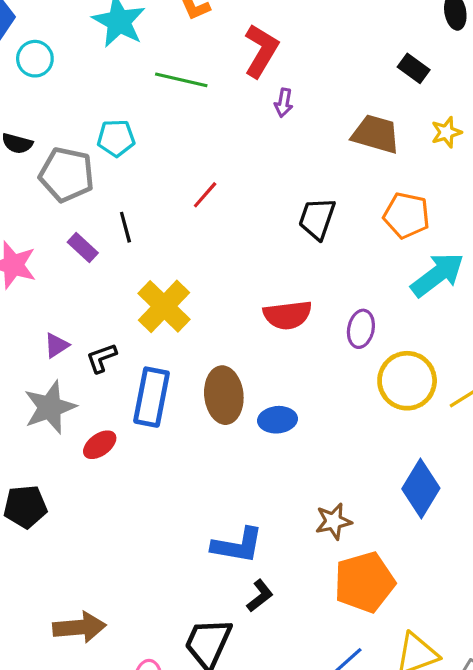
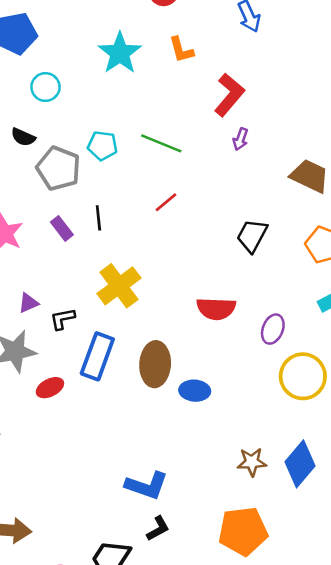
cyan circle: (35, 59) -> (45, 87), moved
green line: (181, 80) -> (161, 143), moved
brown star: (333, 521) -> (252, 462), moved

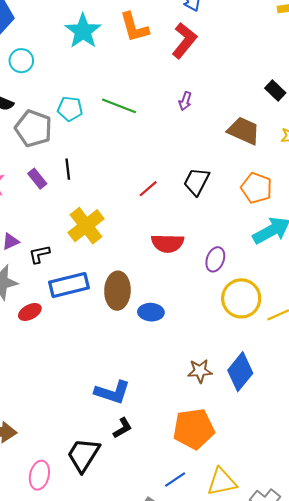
orange L-shape: (181, 50) -> (134, 27), size x1.4
red L-shape: (229, 95) -> (184, 40), moved
red line: (166, 202) -> (148, 189), moved
blue rectangle: (97, 356) -> (69, 285), turned 57

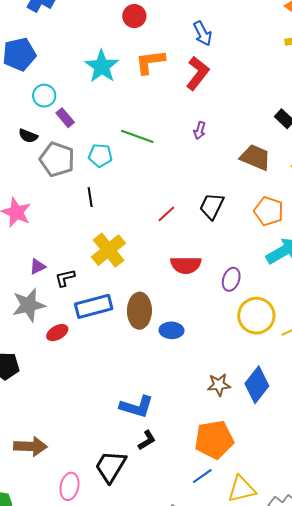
orange L-shape: (134, 27) -> (150, 62), turned 100
cyan pentagon: (70, 109) -> (100, 156), moved
purple rectangle: (37, 179) -> (65, 118), moved
blue line: (175, 480) -> (202, 476), moved

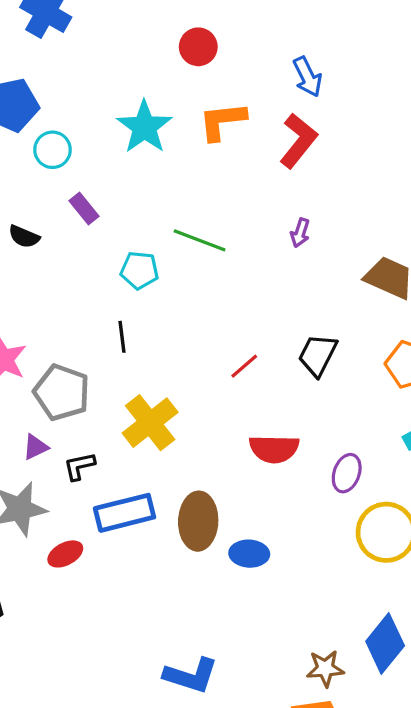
cyan circle: (44, 96) -> (53, 150), moved
gray pentagon: (57, 159) -> (62, 392), moved
brown star: (219, 385) -> (325, 668), moved

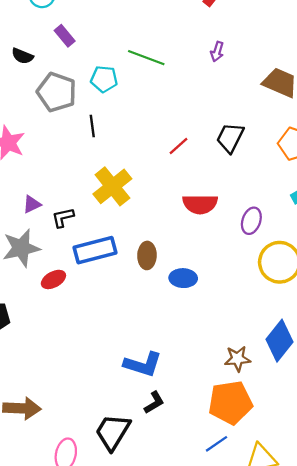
gray pentagon: (62, 392) -> (57, 92), moved
brown ellipse: (198, 521) -> (147, 255), size x0.7

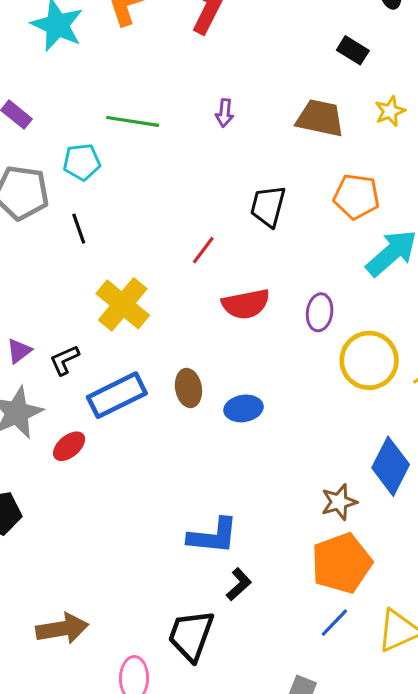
purple arrow: (217, 52) -> (225, 113), moved
red line: (178, 146) -> (203, 250), moved

